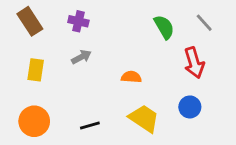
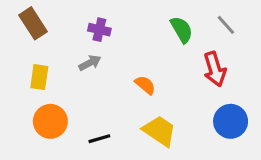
purple cross: (78, 21) -> (99, 30), moved
orange semicircle: (131, 77) -> (145, 85), turned 36
blue circle: (190, 107) -> (231, 121), moved, size x1.4
orange circle: (34, 121) -> (50, 121), moved

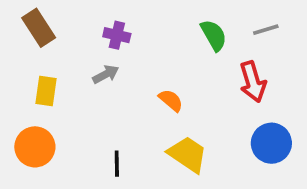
gray line: (226, 25) -> (266, 30), turned -65
orange circle: (50, 121) -> (35, 147), moved
black line: (99, 139) -> (117, 164), turned -75

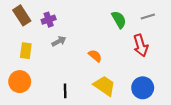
purple cross: (117, 35) -> (49, 20), moved, turned -32
blue circle: (271, 143) -> (143, 88), moved

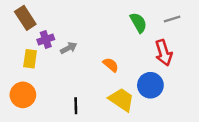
purple cross: (49, 20) -> (46, 40), moved
blue circle: (143, 88) -> (150, 85), moved

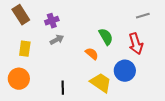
green semicircle: (138, 23) -> (106, 37), moved
purple cross: (46, 40) -> (52, 21), moved

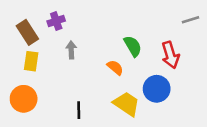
brown rectangle: (21, 15) -> (27, 32), moved
gray line: (143, 16) -> (190, 20), moved
purple cross: (52, 21) -> (56, 21), moved
gray arrow: (57, 40) -> (71, 50), turned -64

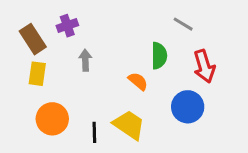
gray line: (190, 20) -> (183, 24), moved, turned 48
green semicircle: (133, 46) -> (159, 56), turned 30
orange circle: (24, 99) -> (52, 119), moved
yellow trapezoid: (126, 104) -> (129, 125), moved

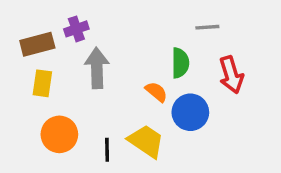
gray line: (183, 24) -> (207, 27), turned -35
brown rectangle: (33, 39) -> (37, 44), turned -72
gray arrow: (85, 60) -> (97, 68), size x1.6
blue circle: (188, 107) -> (190, 112), moved

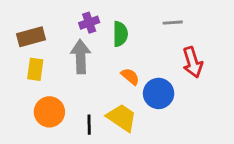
purple cross: (76, 29) -> (89, 23), moved
green semicircle: (180, 63) -> (120, 34), moved

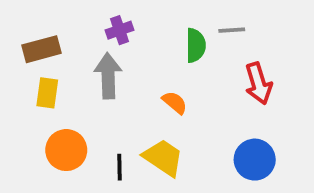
green semicircle: (120, 34) -> (196, 45), moved
blue circle: (159, 93) -> (255, 160), moved

